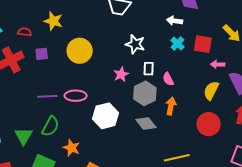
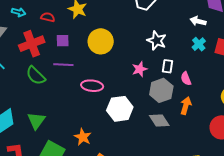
purple line: (47, 96) -> (63, 65), moved
green semicircle: (50, 126) -> (36, 76), moved, turned 100

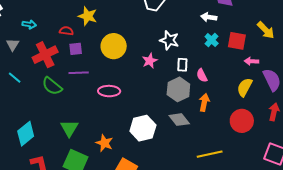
red semicircle: (48, 17) -> (66, 31), moved
pink star: (140, 69) -> (150, 61), moved
white hexagon: (120, 109) -> (143, 128), moved
green triangle: (36, 121) -> (69, 128), moved

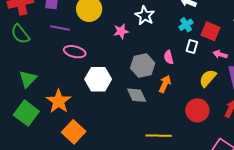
white rectangle: (182, 65) -> (192, 46), moved
purple line: (79, 73) -> (60, 28), moved
white hexagon: (143, 128) -> (98, 79), moved
orange star: (104, 143) -> (59, 101), size x1.4

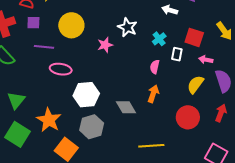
cyan cross: (186, 25) -> (159, 39), moved
pink semicircle: (169, 57) -> (155, 67), turned 32
gray hexagon: (143, 66) -> (92, 127), moved

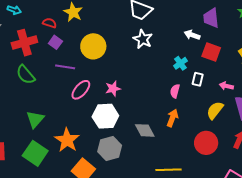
purple square: (33, 23) -> (55, 42), turned 32
white star: (127, 27) -> (143, 39), moved
red square: (194, 37) -> (211, 52), moved
pink star: (105, 45) -> (113, 89), moved
pink ellipse: (61, 69) -> (81, 90), turned -60

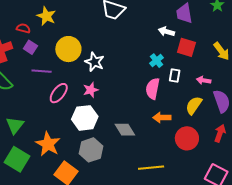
white star: (143, 39) -> (95, 62), moved
pink semicircle: (175, 91) -> (153, 89), size x1.5
orange arrow: (172, 118) -> (162, 118), moved, turned -108

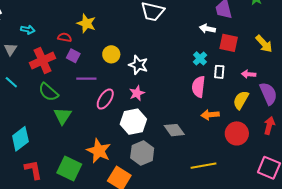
yellow circle: (68, 49) -> (111, 54), size x0.7
green triangle: (15, 125) -> (63, 116), moved

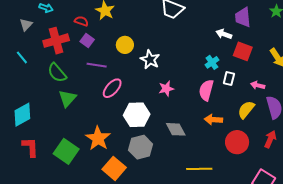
pink star: (137, 93) -> (166, 89), moved

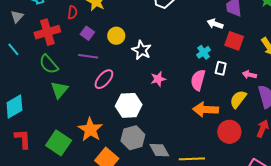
red semicircle: (81, 21) -> (72, 12), turned 80
purple square: (87, 41) -> (87, 33), moved
orange arrow: (213, 120) -> (206, 109), size x1.4
gray diamond: (176, 129) -> (159, 150), moved

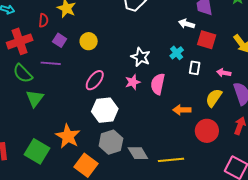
white star: (142, 50) -> (141, 57), moved
purple line: (88, 56) -> (51, 63), moved
pink ellipse: (104, 79) -> (95, 80), moved
pink semicircle: (198, 80) -> (158, 84), moved
orange arrow: (206, 109) -> (182, 110), size x0.7

